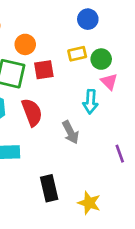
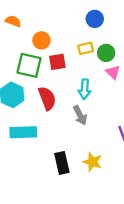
cyan arrow: (90, 102) -> (85, 89), moved
yellow star: (89, 203) -> (92, 162), moved

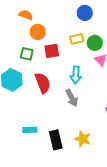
orange semicircle: (13, 21) -> (26, 15), moved
green square: (29, 65) -> (27, 54), size x0.6
cyan rectangle: (23, 132) -> (30, 130), moved, size x0.6

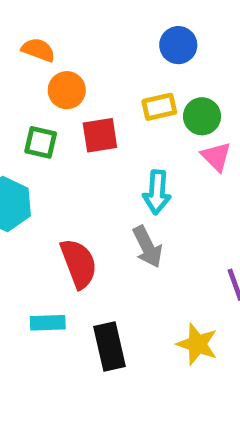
red semicircle: (43, 83) -> (79, 263), moved
yellow star: (83, 139) -> (197, 344), moved

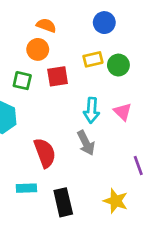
orange semicircle: (38, 50) -> (46, 25), moved
pink triangle: (216, 157) -> (123, 112), moved

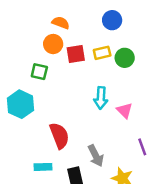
red square: (58, 76) -> (76, 54), moved
pink triangle: (123, 112) -> (125, 111), moved
gray arrow: (86, 143) -> (96, 156), moved

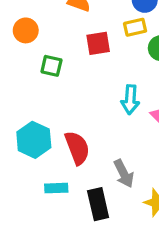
orange circle: (53, 44) -> (26, 30), moved
yellow rectangle: (102, 53) -> (135, 27), moved
cyan hexagon: (20, 104) -> (34, 140), moved

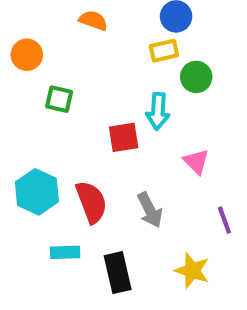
red square: (98, 43) -> (124, 137), moved
cyan arrow: (130, 100) -> (158, 111), moved
gray arrow: (124, 174) -> (150, 210), moved

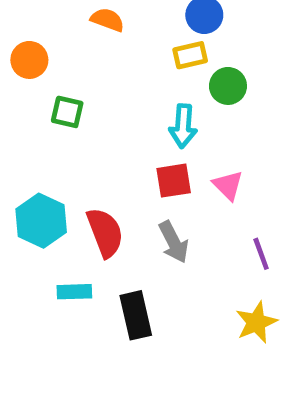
red square: (124, 137) -> (174, 181), moved
yellow star: (192, 271) -> (256, 322), moved, turned 30

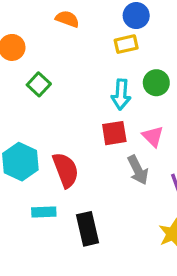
green circle: (228, 86) -> (156, 83), moved
green square: (67, 112) -> (39, 84), turned 30
gray arrow: (174, 242) -> (138, 170), moved

